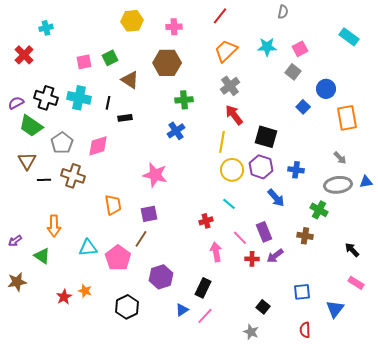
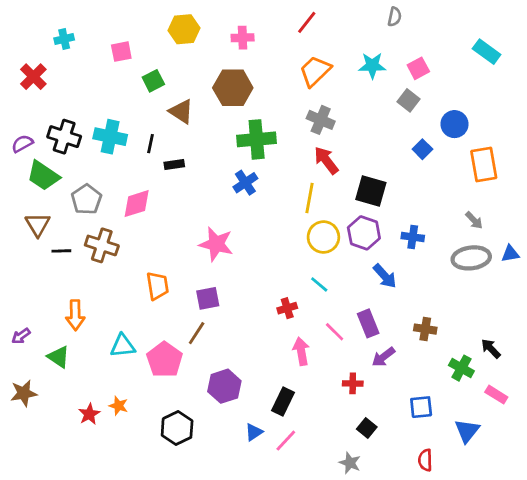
pink square: (84, 62) -> (121, 52), moved
gray cross: (230, 86) -> (321, 120), turned -30
green cross: (184, 100) -> (257, 139), size x1.5
green cross: (319, 210) -> (461, 368), moved
red cross: (252, 259) -> (353, 383), moved

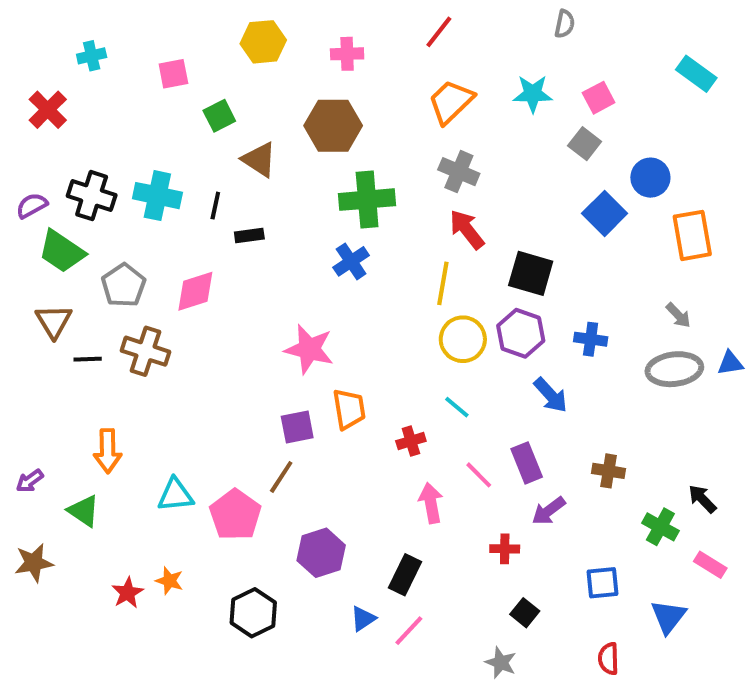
blue square: (422, 149) -> (605, 213), size x1.5
orange trapezoid: (158, 286) -> (349, 409), moved

